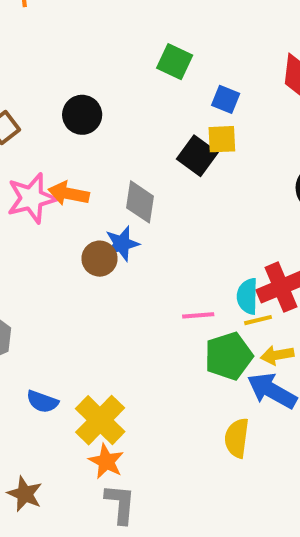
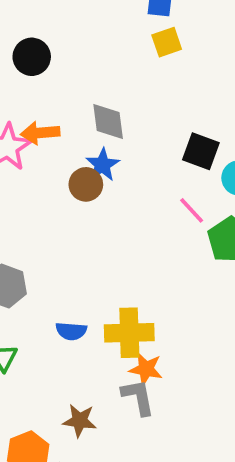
black square: (197, 156) -> (201, 151), moved
pink line: (198, 315) -> (192, 210), turned 68
yellow cross: (100, 420) -> (129, 333), turned -30
gray L-shape: (120, 504) -> (138, 397), moved

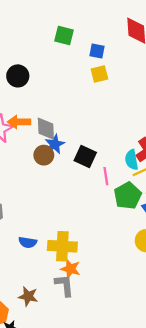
gray diamond: (108, 122) -> (46, 129), moved
black square: (201, 151) -> (85, 156), moved
pink line: (192, 210) -> (106, 176), turned 30

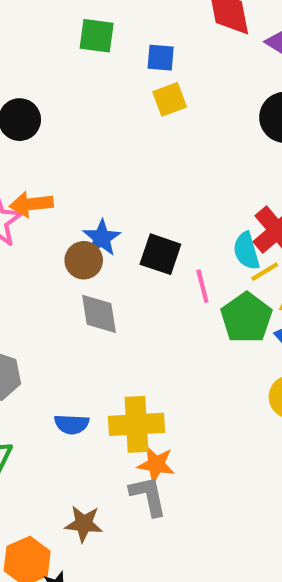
gray diamond: (46, 129) -> (99, 314), moved

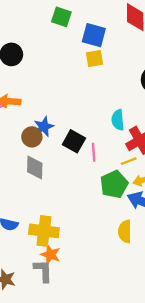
blue square: (161, 58) -> (94, 35), size x1.5
cyan semicircle: (246, 251) -> (118, 120), moved
pink line: (202, 286) -> (94, 152), moved

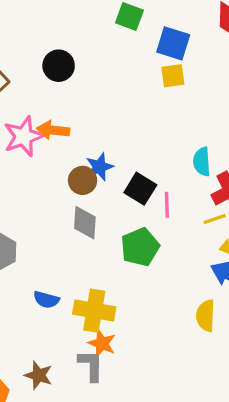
green pentagon: (114, 184) -> (140, 247), moved

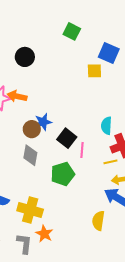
blue square: (173, 43) -> (109, 53), moved
orange star: (102, 343) -> (44, 234), moved

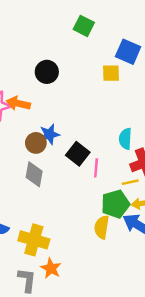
black circle: (25, 57) -> (47, 72), moved
green pentagon: (63, 174) -> (115, 204), moved
yellow semicircle: (98, 221) -> (102, 227), moved

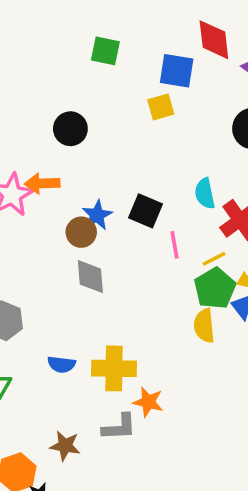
black square: (78, 154) -> (145, 211), moved
yellow line: (130, 182) -> (214, 259), moved
gray L-shape: (27, 280) -> (119, 427), turned 95

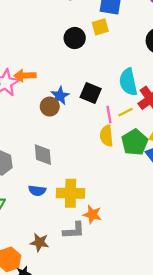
black circle: (70, 129) -> (75, 38), moved
cyan semicircle: (205, 194) -> (128, 82), size x1.4
yellow line: (214, 259) -> (125, 112), moved
gray diamond: (90, 277) -> (43, 155), moved
yellow semicircle: (204, 326) -> (106, 136), moved

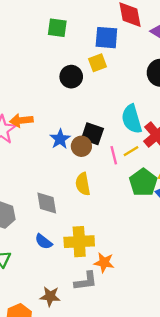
brown circle: (50, 107) -> (81, 146), moved
yellow semicircle: (106, 136) -> (83, 184), moved
blue semicircle: (37, 191) -> (44, 242), turned 35

